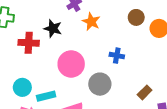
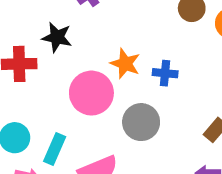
orange star: (91, 22) -> (125, 64), moved
cyan rectangle: (46, 96) -> (55, 149), turned -48

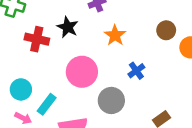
orange star: (125, 64) -> (115, 35), moved
blue cross: (165, 73) -> (136, 71), turned 35

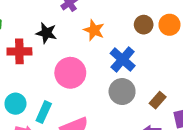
brown circle: (166, 30) -> (144, 25), moved
blue cross: (136, 71) -> (123, 59), size x1.5
gray circle: (111, 100) -> (122, 92), moved

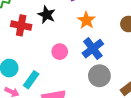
blue cross: (123, 59) -> (93, 49), moved
pink circle: (70, 73) -> (60, 52), size x0.6

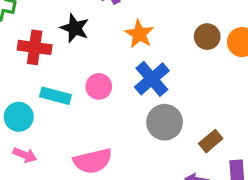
cyan rectangle: (31, 80) -> (55, 96), moved, turned 72

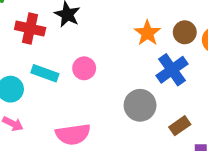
orange star: (139, 34) -> (147, 33), moved
blue cross: (152, 79) -> (172, 70), moved

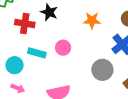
orange star: (147, 33) -> (92, 20), moved, turned -30

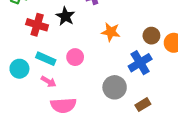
pink arrow: (18, 88) -> (49, 82), moved

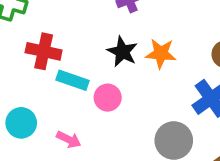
black star: (65, 16) -> (122, 52), moved
cyan rectangle: (46, 59) -> (72, 80), moved

